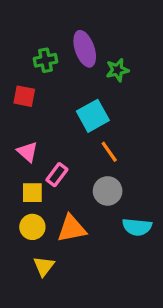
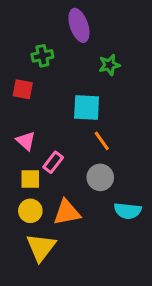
purple ellipse: (85, 49) -> (79, 25), moved
cyan square: (93, 116) -> (87, 107), turned 32
yellow triangle: (44, 266) -> (41, 247), size x1.5

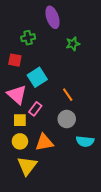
cyan square: (87, 107) -> (37, 77), moved, turned -36
pink triangle: (26, 141) -> (17, 95), size x1.5

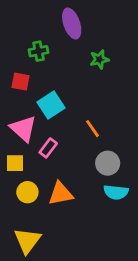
gray circle: (67, 119) -> (108, 163), moved
yellow square: (20, 120) -> (15, 163), moved
yellow triangle: (27, 166) -> (27, 241), moved

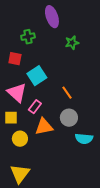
gray circle: (108, 163) -> (69, 118), moved
orange triangle: (61, 194) -> (44, 127), moved

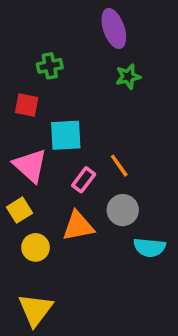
purple ellipse: (52, 17) -> (114, 28), moved
cyan square: (37, 76) -> (66, 135), turned 30
pink rectangle: (35, 107) -> (84, 180), moved
yellow square: (11, 118) -> (19, 210), turned -32

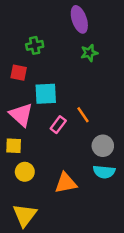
yellow square: (19, 210) -> (14, 146), turned 35
gray circle: (123, 210) -> (103, 146), moved
orange triangle: (78, 226) -> (66, 183), moved

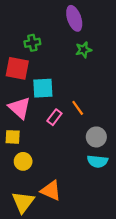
red square: (19, 73) -> (17, 68), size x1.5
orange triangle: (66, 183) -> (51, 190), moved, turned 35

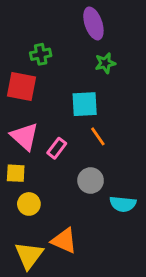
cyan square: (43, 88) -> (85, 104), moved
pink rectangle: (54, 117) -> (57, 148), moved
gray circle: (96, 137) -> (91, 180), moved

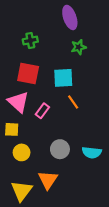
red square: (22, 87) -> (28, 73), moved
gray circle: (91, 180) -> (60, 149), moved
orange triangle: (64, 241) -> (48, 180), turned 40

